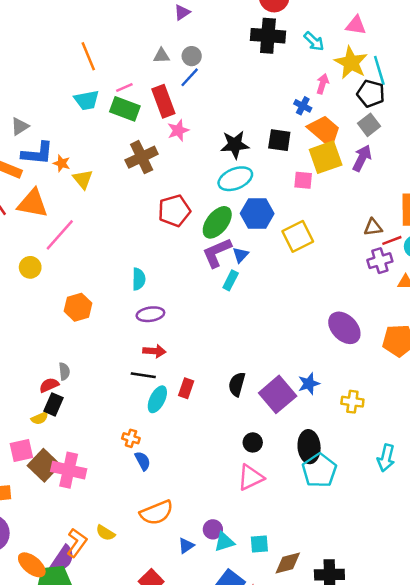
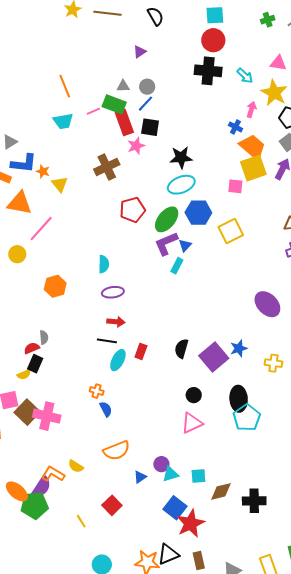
green rectangle: (125, 109) -> (114, 104), moved
black square: (279, 140) -> (150, 127), moved
orange L-shape: (77, 543) -> (53, 474), turned -95

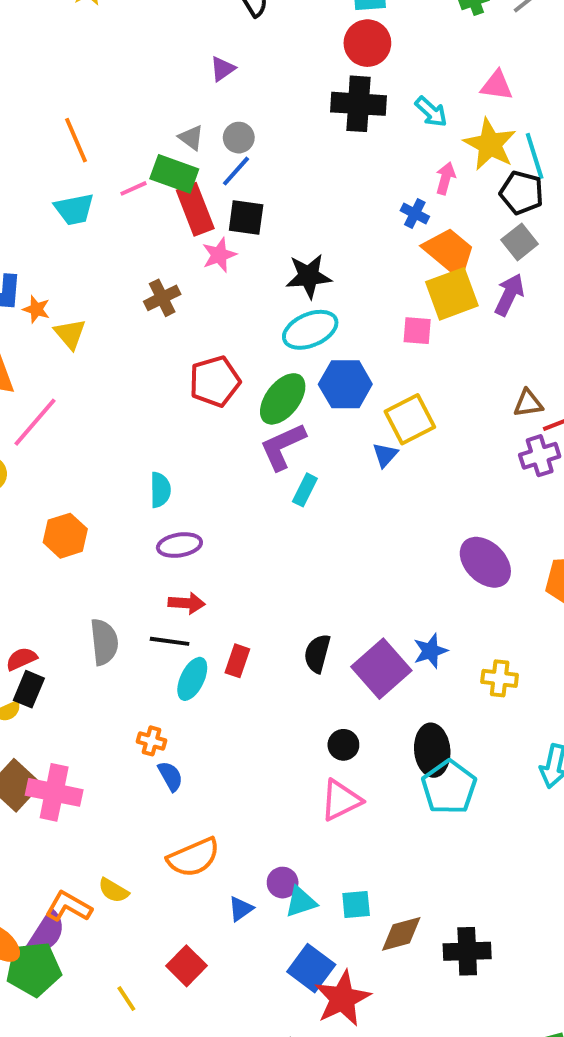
gray triangle: (123, 86) -> (191, 138), turned 40
brown cross: (107, 167) -> (162, 298), size x0.7
blue triangle: (185, 245) -> (385, 455), moved
gray semicircle: (44, 337) -> (104, 642), moved, size x1.6

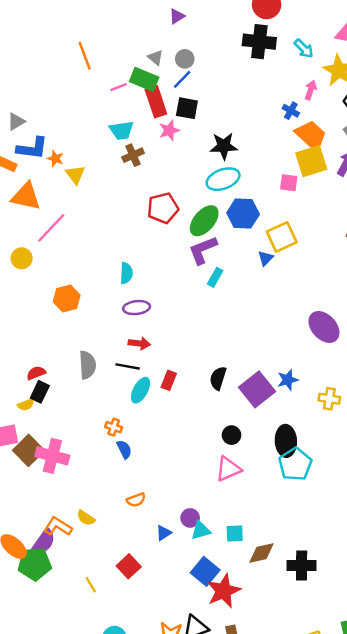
cyan trapezoid: (74, 209) -> (122, 130), moved
orange semicircle: (193, 857) -> (136, 500), size x0.6

